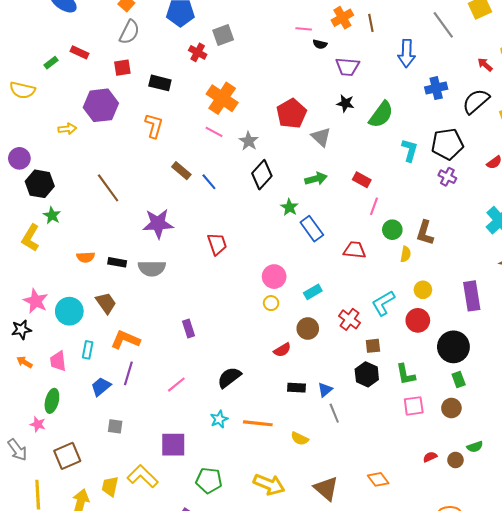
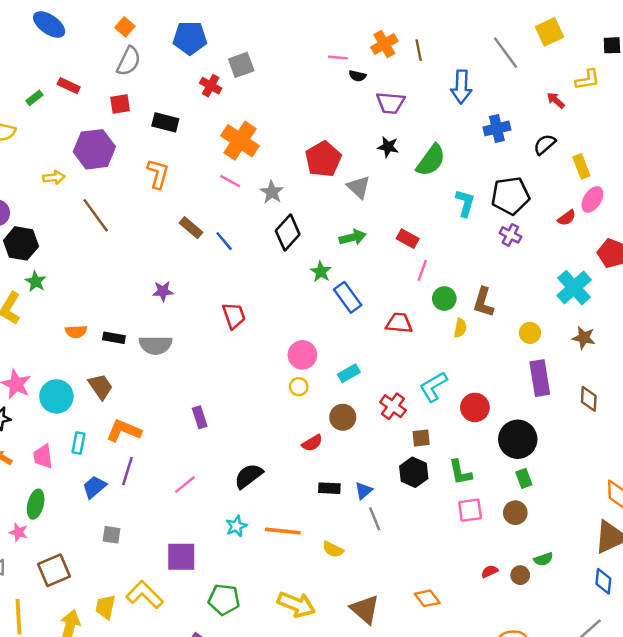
black semicircle: (476, 101) -> (545, 144), size x0.7
brown line: (108, 188) -> (96, 215), moved
purple star: (158, 224) -> (163, 291), size x0.6
yellow circle: (423, 290) -> (530, 333), moved

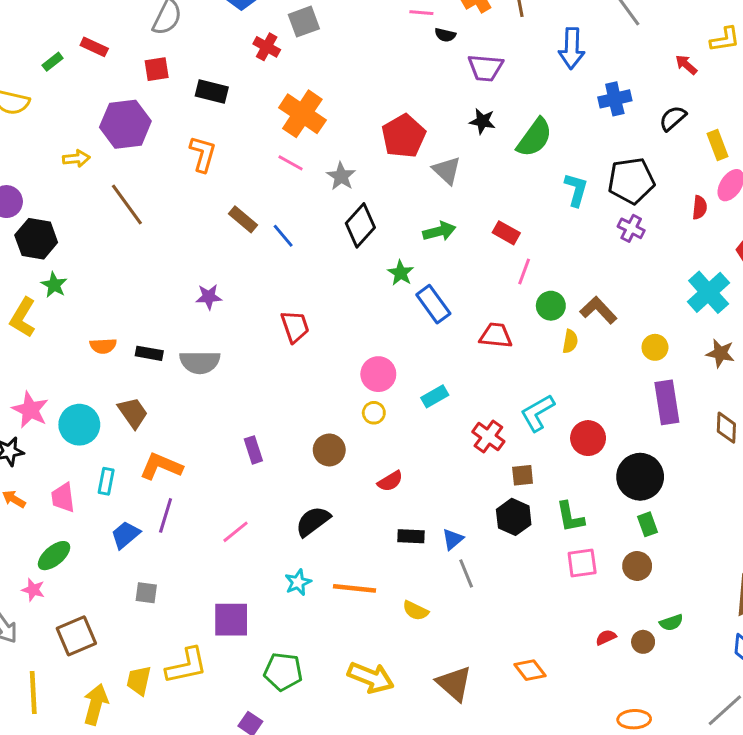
red semicircle: (567, 218) -> (700, 208), turned -48
brown L-shape: (483, 302) -> (598, 310), turned 120
brown circle: (343, 417) -> (329, 450), moved
green ellipse: (36, 504) -> (54, 556), turned 36
yellow L-shape: (145, 595) -> (186, 666), turned 123

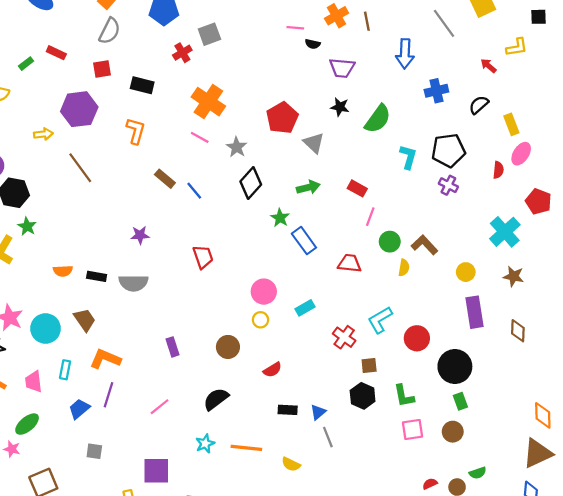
red cross: (267, 47) -> (182, 53), turned 30

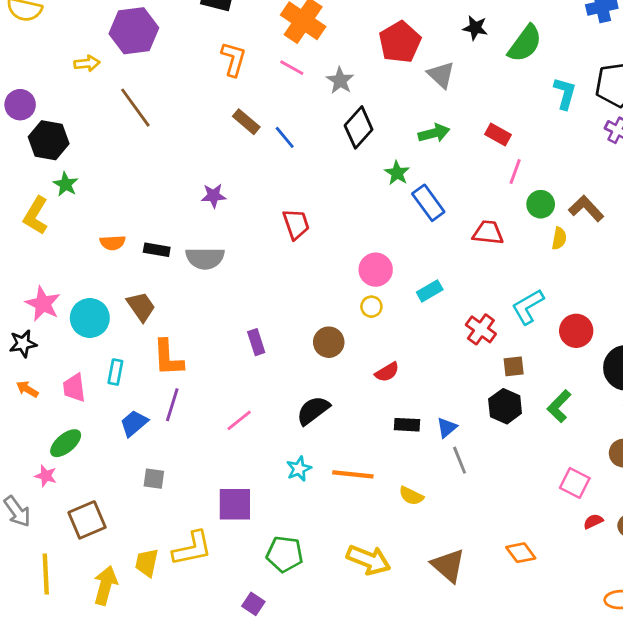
orange L-shape: (136, 131) -> (233, 59), moved
orange L-shape: (105, 359) -> (168, 358), turned -116
green L-shape: (404, 396) -> (559, 406), turned 55
pink square: (413, 429) -> (575, 483), moved, turned 35

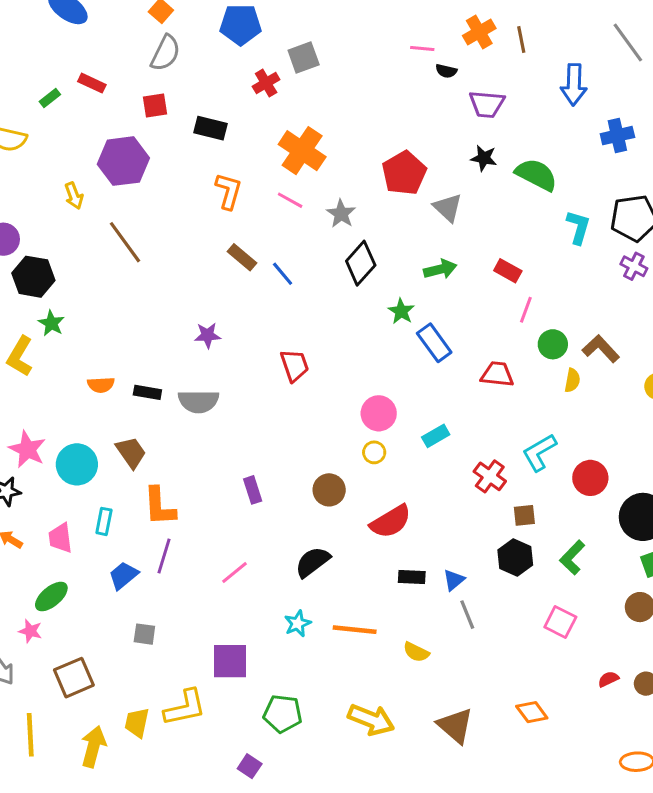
green semicircle: (525, 44) -> (536, 175), turned -99
yellow arrow: (87, 63) -> (74, 196), turned 75
red semicircle: (387, 372) -> (391, 521), size x1.6
pink square: (575, 483) -> (560, 622), moved

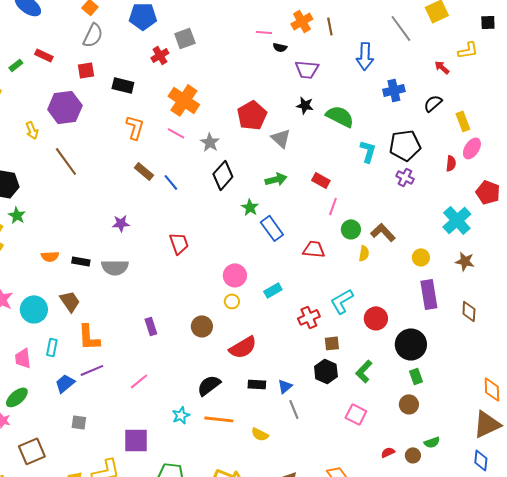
red cross: (490, 476) -> (309, 317), turned 30
purple line: (164, 556) -> (92, 370), turned 50
black semicircle: (313, 562) -> (209, 385), moved

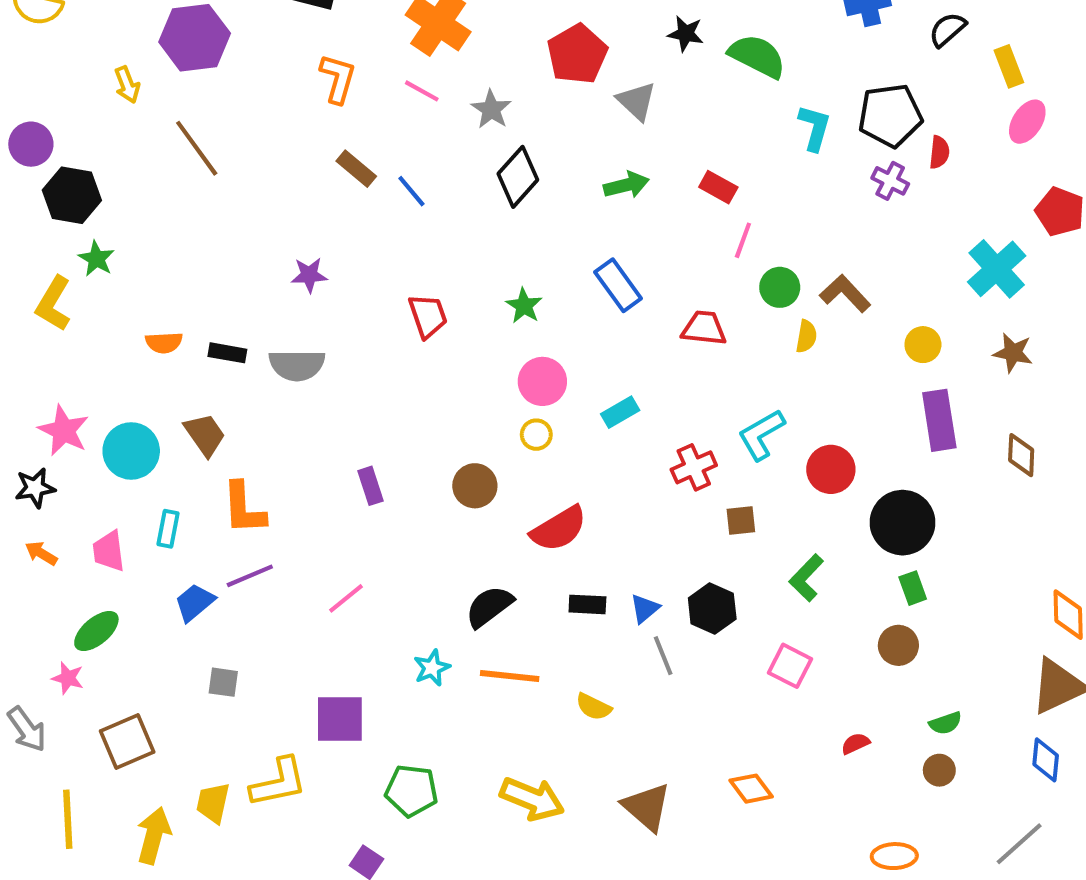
red semicircle: (451, 163) -> (939, 152), moved
green star: (250, 207) -> (524, 306), moved
black hexagon: (326, 371) -> (712, 609), moved
brown circle: (413, 455) -> (939, 770), moved

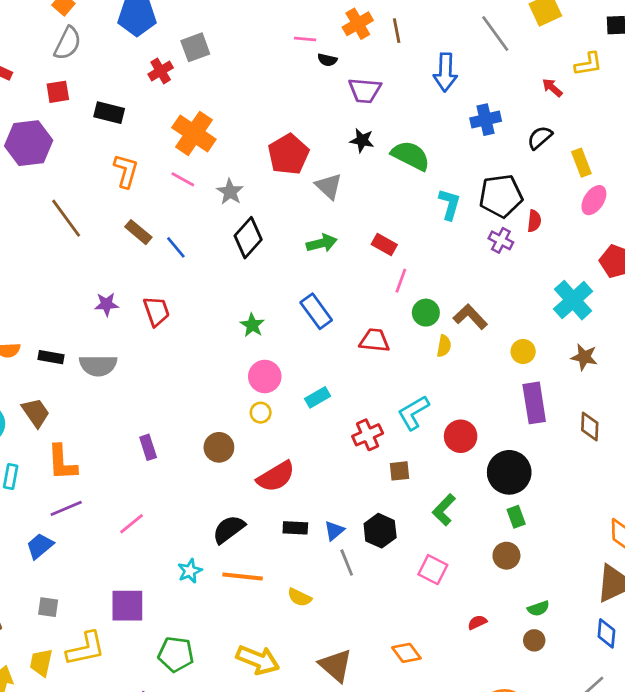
brown line: (197, 148) -> (66, 218), moved
red trapezoid: (428, 316) -> (156, 311), moved
blue trapezoid: (195, 602) -> (40, 546), moved
gray square: (223, 682) -> (48, 607), moved

